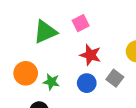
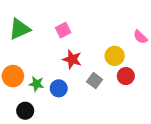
green triangle: (45, 32) -> (20, 29), moved
blue circle: (87, 83) -> (59, 88), moved

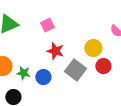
gray square: (95, 81) -> (75, 70), size x1.5

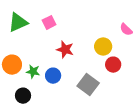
pink square: (47, 25) -> (49, 22), moved
gray square: (75, 70) -> (88, 85), moved

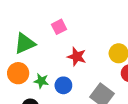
green triangle: (18, 22) -> (25, 43), moved

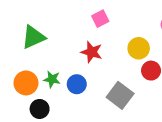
pink square: (59, 27) -> (100, 19), moved
orange circle: (18, 73) -> (26, 83), moved

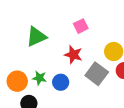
green triangle: (33, 37) -> (36, 37), moved
gray square: (120, 95) -> (97, 74), moved

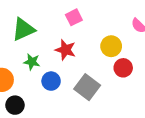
gray square: (97, 74) -> (87, 87), moved
green star: (39, 78) -> (32, 62), moved

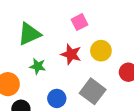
yellow circle: (111, 46) -> (101, 51), moved
blue circle: (51, 81) -> (57, 98), moved

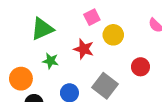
yellow circle: (101, 51) -> (113, 35), moved

